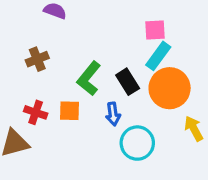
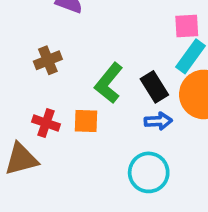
blue arrow: (113, 114) -> (158, 121), moved, turned -85
cyan circle: (137, 143) -> (149, 172), moved

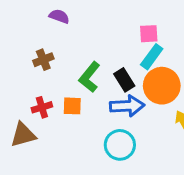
blue arrow: (158, 121) -> (127, 106), size x1.6
red cross: (46, 123) -> (42, 107), turned -36

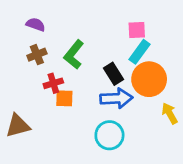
purple semicircle: (59, 16) -> (36, 24), moved
green L-shape: (90, 77) -> (74, 55), moved
red cross: (42, 107) -> (53, 83), moved

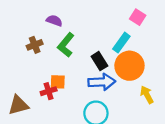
purple semicircle: (36, 24) -> (54, 21), moved
pink square: (137, 30) -> (138, 17), moved, turned 35
red cross: (53, 83) -> (49, 91), moved

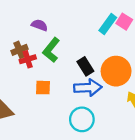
cyan rectangle: (121, 43) -> (108, 24), moved
red cross: (49, 91) -> (28, 59), moved

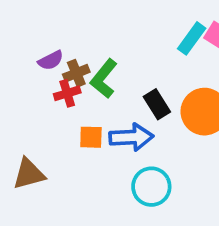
purple semicircle: (39, 25) -> (51, 60), moved, turned 133
brown cross: (19, 50) -> (76, 73), moved
blue arrow: (88, 88) -> (131, 137), moved

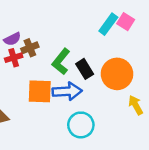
green L-shape: (104, 79) -> (61, 61), moved
red cross: (67, 93) -> (14, 58), moved
orange square: (91, 137) -> (40, 91), size x1.5

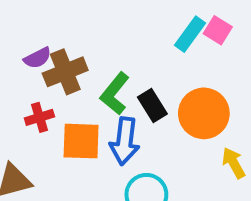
brown cross: (30, 48) -> (65, 72), size x1.5
red cross: (14, 58) -> (39, 117), moved
blue arrow: (67, 91) -> (125, 141), turned 100

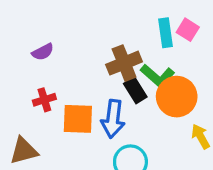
cyan rectangle: (190, 34) -> (165, 33), turned -44
brown cross: (65, 72) -> (124, 63), moved
green L-shape: (115, 94) -> (158, 76), moved, turned -88

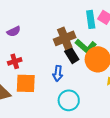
orange square: (78, 119) -> (26, 83), moved
blue arrow: (113, 119) -> (58, 73), size x0.7

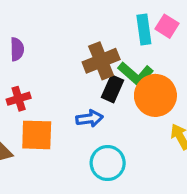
purple semicircle: (14, 31) -> (17, 49), turned -64
black rectangle: (72, 55) -> (113, 89), turned 56
blue arrow: (58, 73) -> (89, 118), turned -105

